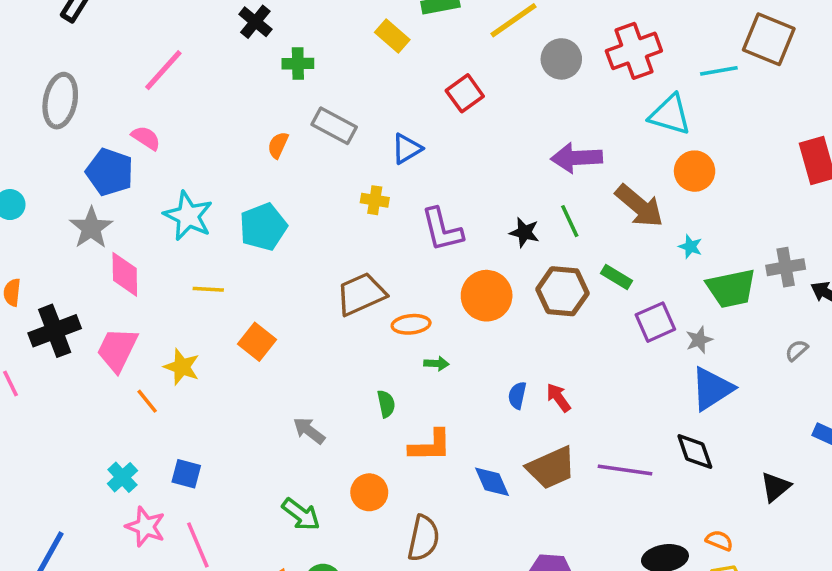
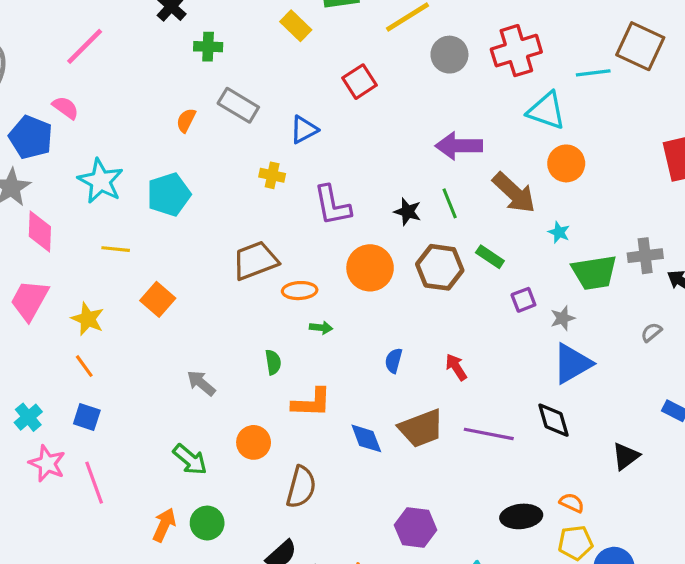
purple square: (655, 322) -> (523, 300), size x0.7
red arrow: (558, 398) -> (456, 367), moved
orange line: (147, 401) -> (84, 366), moved

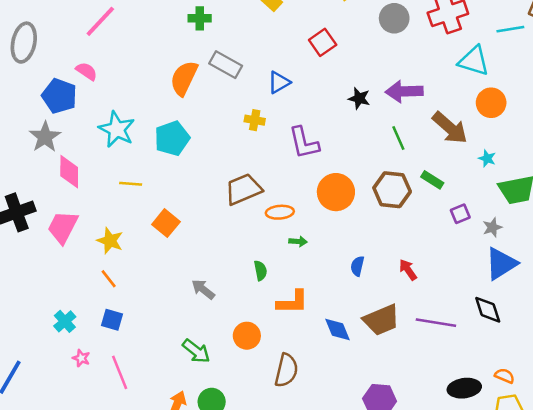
orange semicircle: (186, 120) -> (184, 78), size x1.8
black star: (408, 212) -> (359, 98), moved
pink star: (47, 463) -> (81, 358), size x0.6

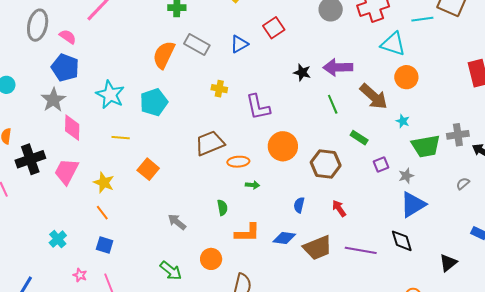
pink semicircle: (87, 71) -> (68, 37), moved
blue triangle: (279, 82) -> (239, 44), moved
brown hexagon: (392, 190) -> (326, 164), moved
cyan cross: (65, 321) -> (58, 239), moved
blue diamond: (338, 329) -> (284, 238), moved, turned -60

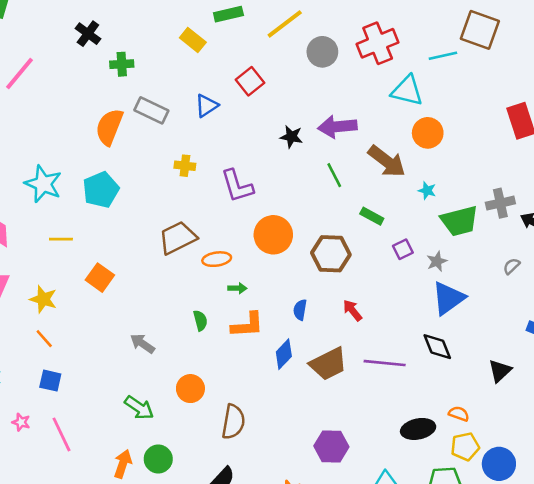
orange L-shape: (247, 233) -> (247, 325), moved
blue diamond: (284, 238) -> (284, 354), turned -50

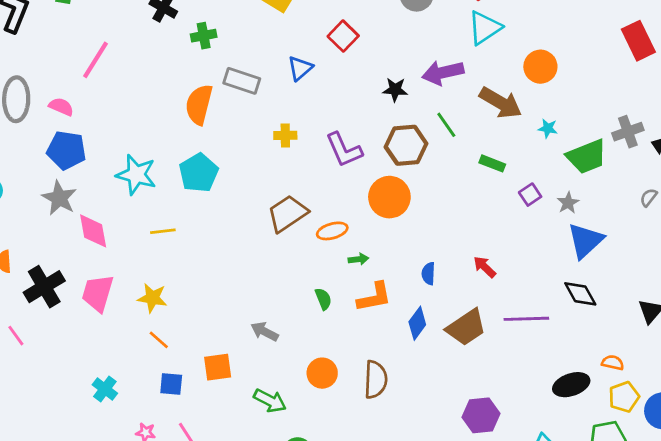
cyan triangle: (407, 91) -> (485, 28), moved, turned -40
brown hexagon: (331, 254) -> (406, 145), moved
orange square: (100, 278) -> (218, 367), moved, turned -36
brown semicircle: (233, 422) -> (376, 380), moved

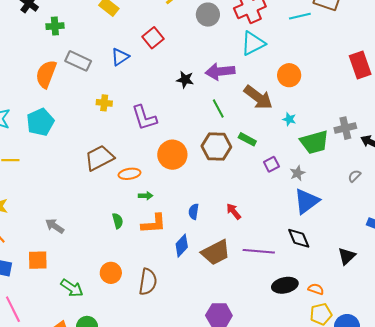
brown hexagon: (406, 145) -> (216, 146), moved
gray arrow: (265, 332) -> (55, 226), moved
black ellipse: (571, 385) -> (285, 285), moved

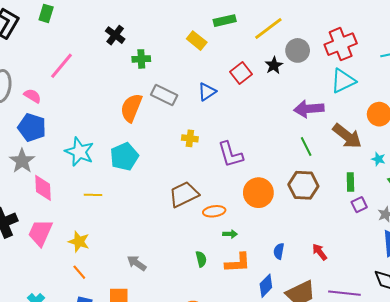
black star: (185, 80) -> (274, 65), moved, turned 30
green rectangle: (247, 139) -> (350, 182), moved, turned 60

